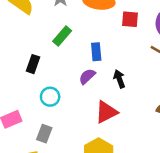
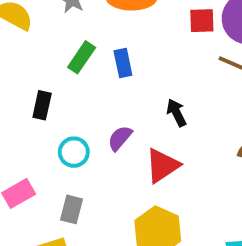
red square: (130, 19) -> (202, 21), moved
blue rectangle: (96, 52) -> (123, 63), moved
purple semicircle: (87, 76) -> (120, 138), moved

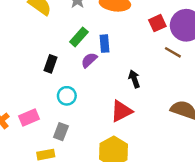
red square: (202, 21) -> (157, 23), turned -30
purple semicircle: (120, 138) -> (89, 60), moved

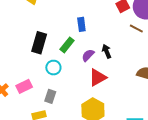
green rectangle: (79, 37) -> (67, 45), moved
purple semicircle: (89, 60) -> (88, 55), moved
black rectangle: (50, 64) -> (39, 43), size x1.5

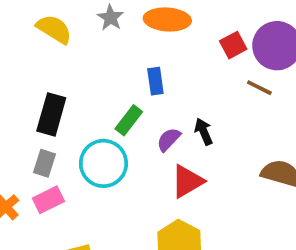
black rectangle: (39, 43) -> (51, 114), moved
cyan circle: (53, 68) -> (103, 163), size x1.6
gray rectangle: (50, 96) -> (45, 163), moved

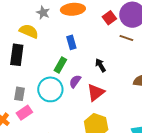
yellow semicircle: (54, 29) -> (29, 31), moved
black rectangle: (51, 114) -> (17, 55), moved
purple semicircle: (169, 139) -> (75, 81), moved

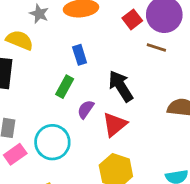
black arrow: (100, 65) -> (121, 86), size x1.6
cyan circle: (50, 89) -> (52, 142), moved

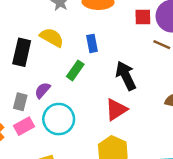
red square: (132, 19) -> (143, 17), turned 30
yellow semicircle: (20, 40) -> (52, 37), moved
purple semicircle: (86, 109) -> (42, 90), moved

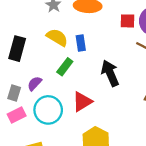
yellow semicircle: (52, 37) -> (57, 37), moved
red triangle: (116, 109) -> (82, 102), moved

